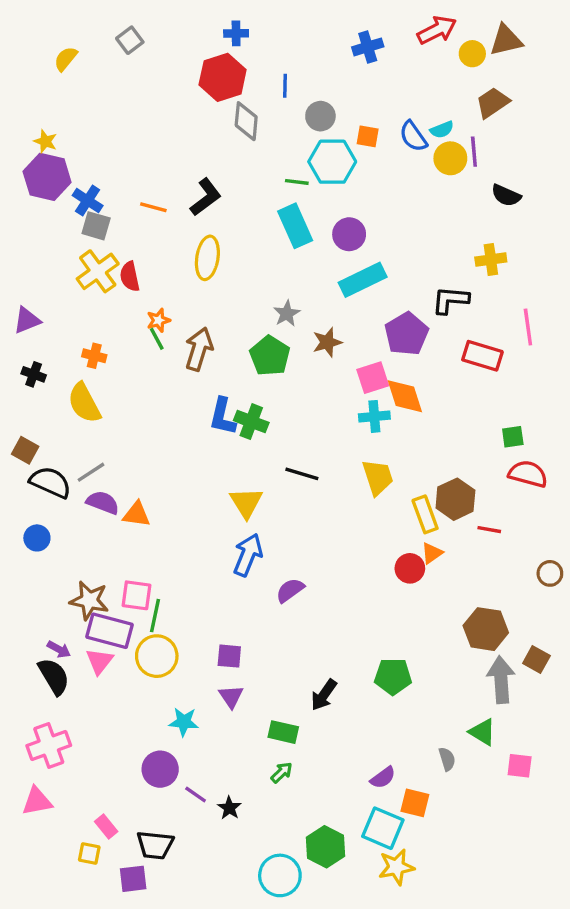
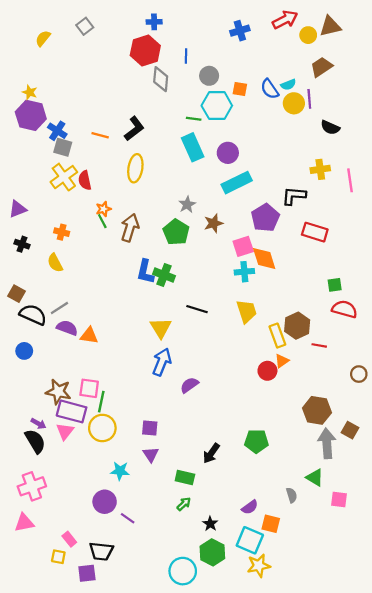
pink line: (528, 327) -> (350, 180), moved
yellow semicircle: (84, 403) -> (55, 263), size x0.7
black star: (229, 808) -> (210, 524), moved

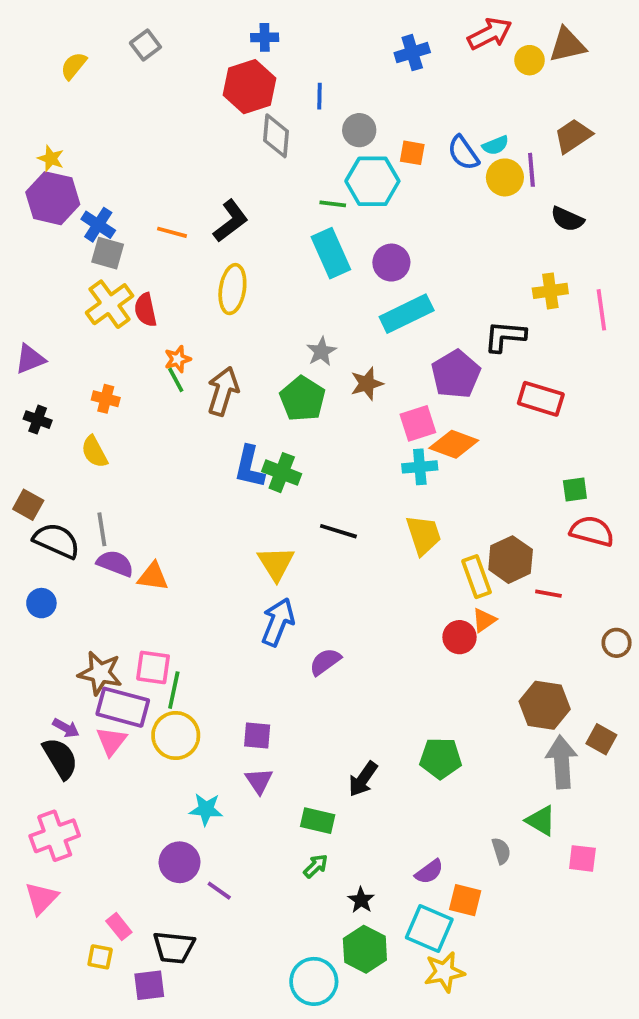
brown trapezoid: (321, 67) -> (573, 136), moved
orange diamond: (264, 258) -> (454, 444), turned -52
gray line: (59, 308) -> (102, 529), turned -66
pink triangle: (24, 523) -> (41, 898), turned -35

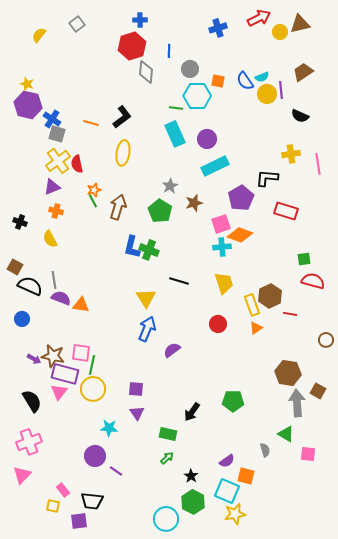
purple triangle: (30, 359) -> (52, 187), moved
red circle: (459, 637) -> (218, 324), moved
purple arrow: (66, 728) -> (34, 359), moved

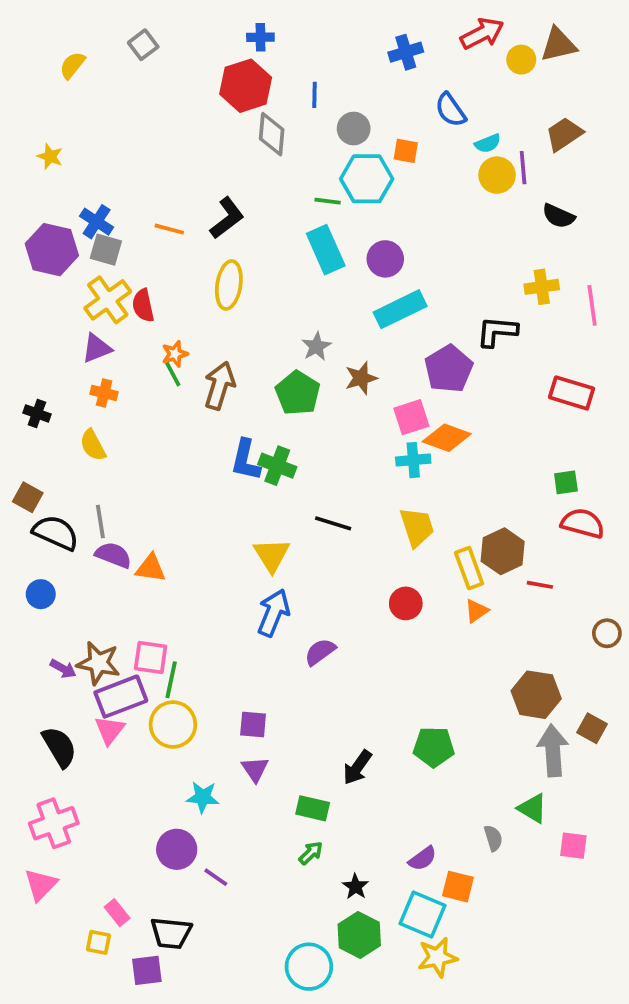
blue semicircle: (245, 81) -> (450, 110), moved
purple hexagon: (28, 105) -> (52, 250), moved
red rectangle: (286, 211) -> (572, 393), moved
purple rectangle: (65, 374) -> (121, 697), turned -36

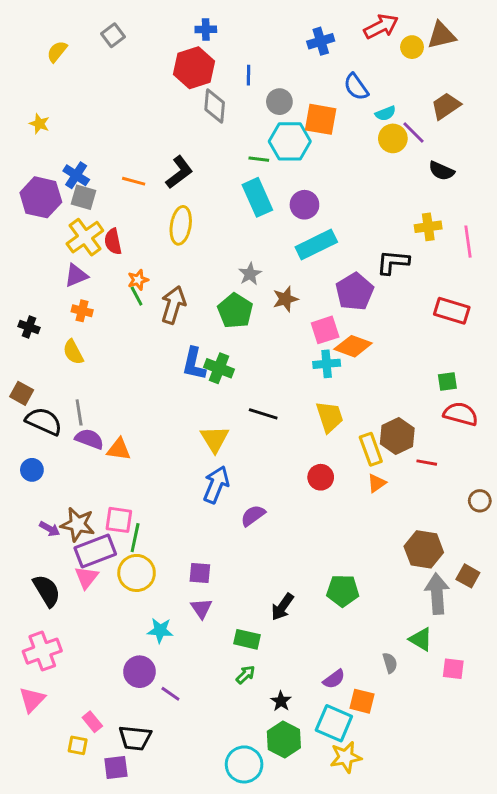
orange square: (406, 151) -> (321, 119), size x1.6
purple line: (523, 168) -> (413, 133), turned -40

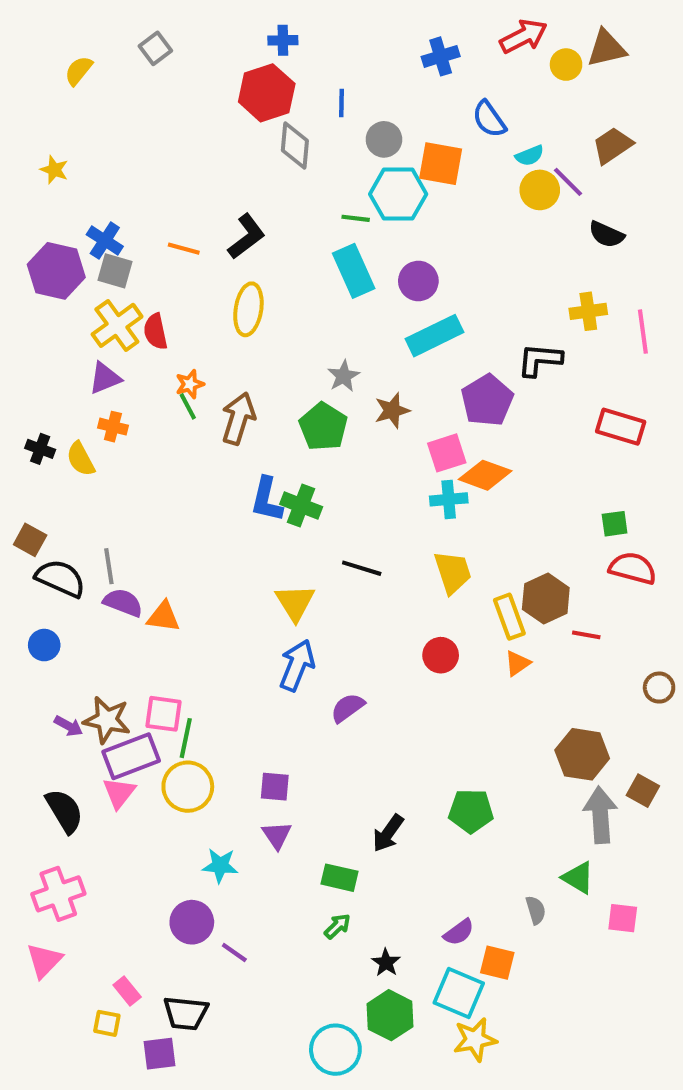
yellow semicircle: (73, 352) -> (81, 459), moved

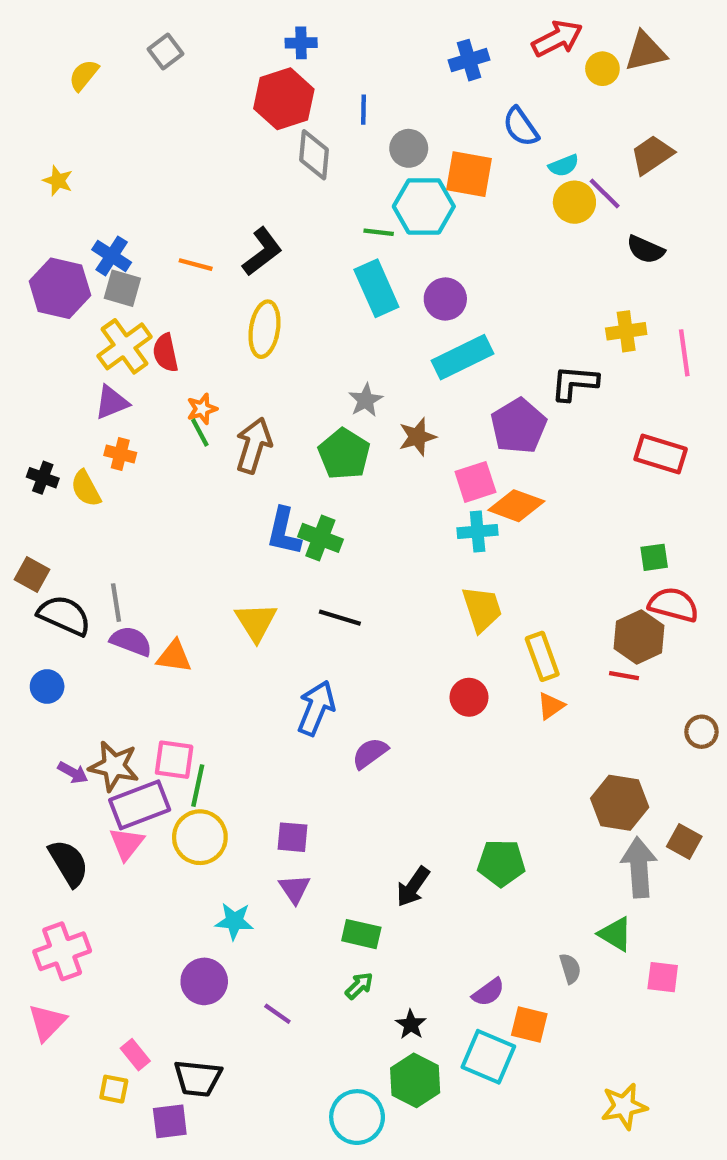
black line: (362, 568) -> (340, 618), moved
brown hexagon: (546, 599) -> (639, 637), moved
yellow triangle: (295, 603) -> (256, 622), moved
purple line: (234, 953) -> (277, 1014), moved
yellow star: (475, 1039) -> (624, 1106), moved

